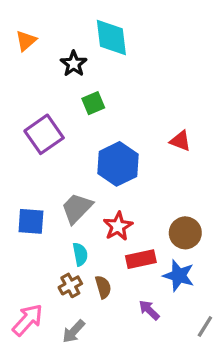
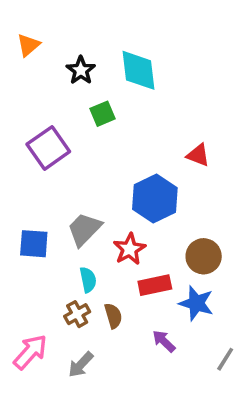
cyan diamond: (111, 37) -> (139, 70), moved
blue hexagon: (118, 164) -> (155, 199), moved

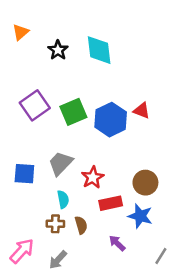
green square: (102, 114) -> (73, 112), moved, size x1.5
blue hexagon: (155, 199) -> (111, 120), moved
brown cross: (77, 314) -> (55, 224), turned 30

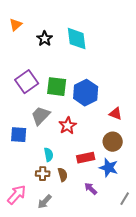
red triangle: (142, 111) -> (116, 114), moved
green square: (73, 112) -> (57, 87), turned 30
gray trapezoid: (60, 163) -> (41, 116), moved
red star: (93, 177) -> (68, 126), moved

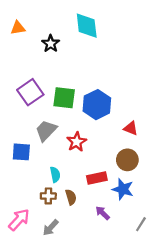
orange triangle: (16, 25) -> (18, 28), turned 32
cyan diamond: (77, 39) -> (87, 26), moved

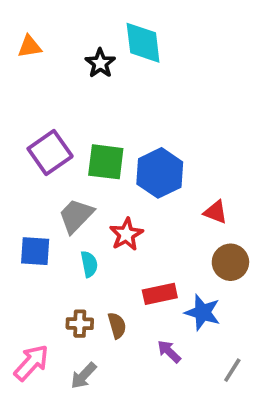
black star: (51, 44) -> (100, 63), moved
brown circle: (127, 160) -> (230, 262), moved
cyan semicircle: (55, 175) -> (89, 264), moved

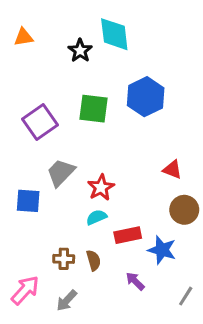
green square: (106, 162) -> (93, 109), moved
blue hexagon: (160, 173) -> (146, 97), moved
cyan semicircle: (89, 264) -> (96, 217), moved, turned -102

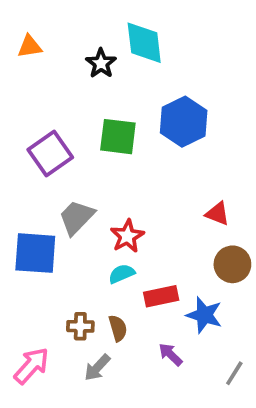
blue square: (28, 201) -> (35, 253), size x1.4
gray arrow: (67, 301) -> (97, 368), moved

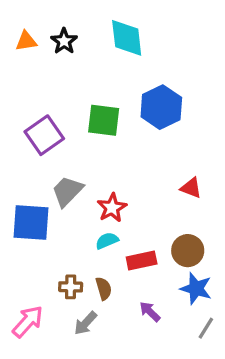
black star: (101, 63) -> (64, 41), moved
brown circle: (232, 264) -> (188, 251), moved
blue star: (204, 315) -> (196, 289), moved

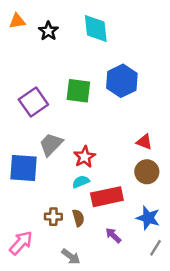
orange triangle: (26, 41) -> (17, 21), moved
brown circle: (188, 251) -> (147, 172), moved
red rectangle: (142, 260) -> (107, 197), size x1.4
gray arrow: (85, 323) -> (71, 256), moved, turned -96

